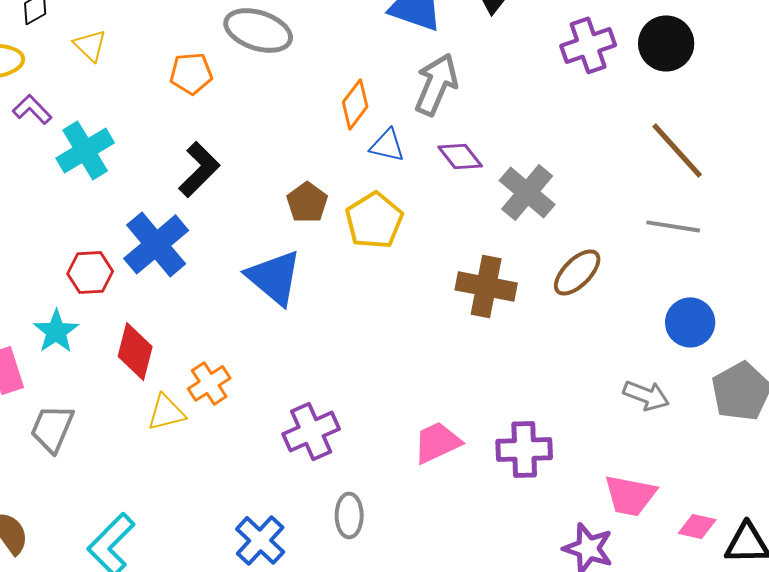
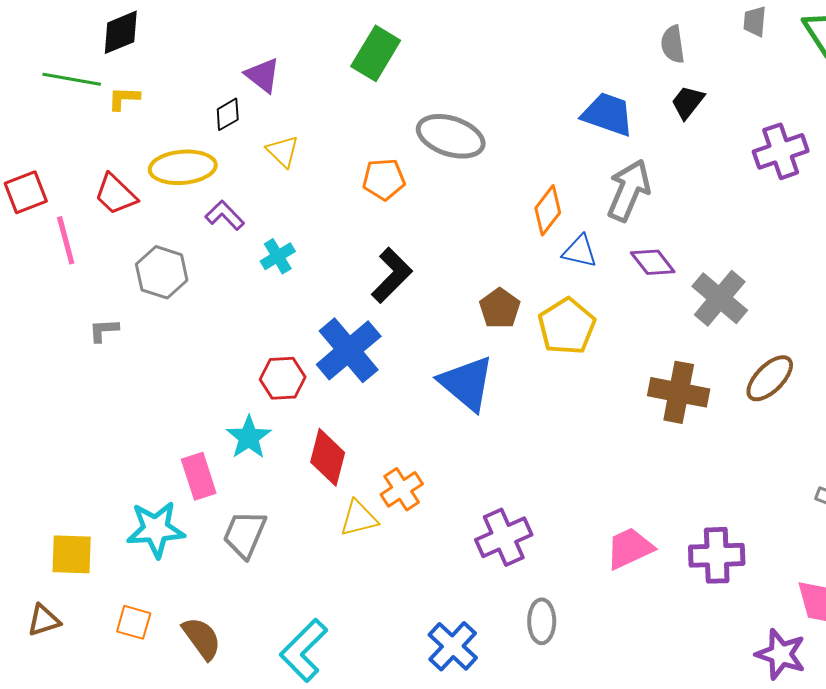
cyan cross: (85, 150) -> (278, 256), size x0.6

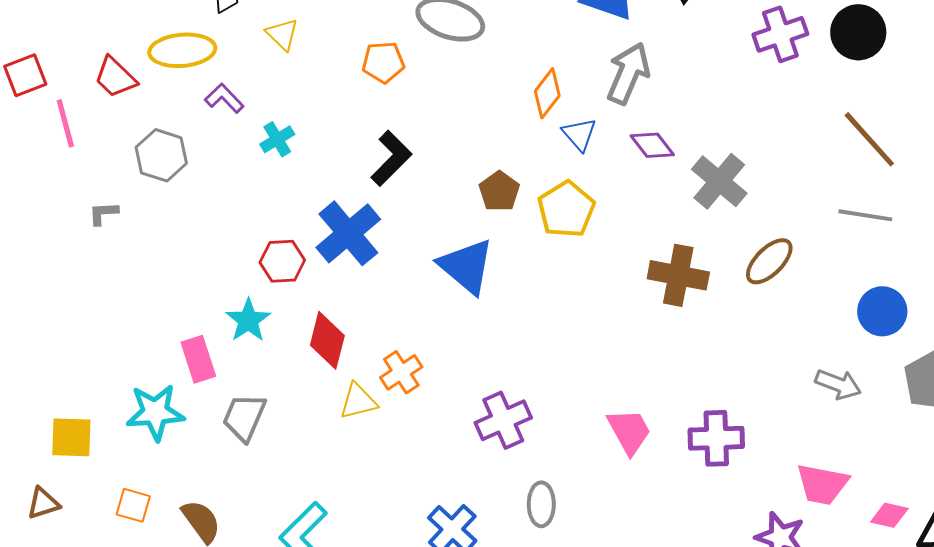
blue triangle: (580, 251) -> (579, 134), turned 36
pink trapezoid: (630, 548) -> (629, 431), turned 86

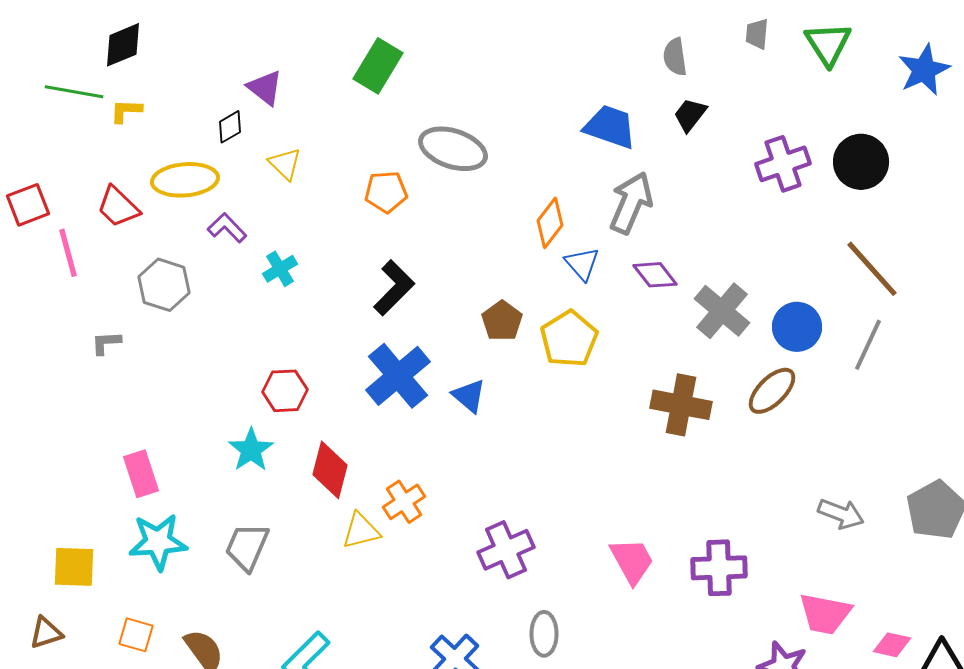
gray line: (865, 215) -> (868, 345), turned -74
blue cross: (348, 233) -> (398, 376), moved
blue triangle: (466, 266) -> (469, 396), size x0.6
blue circle: (882, 311) -> (797, 327), moved
pink rectangle: (198, 359) -> (141, 474), moved

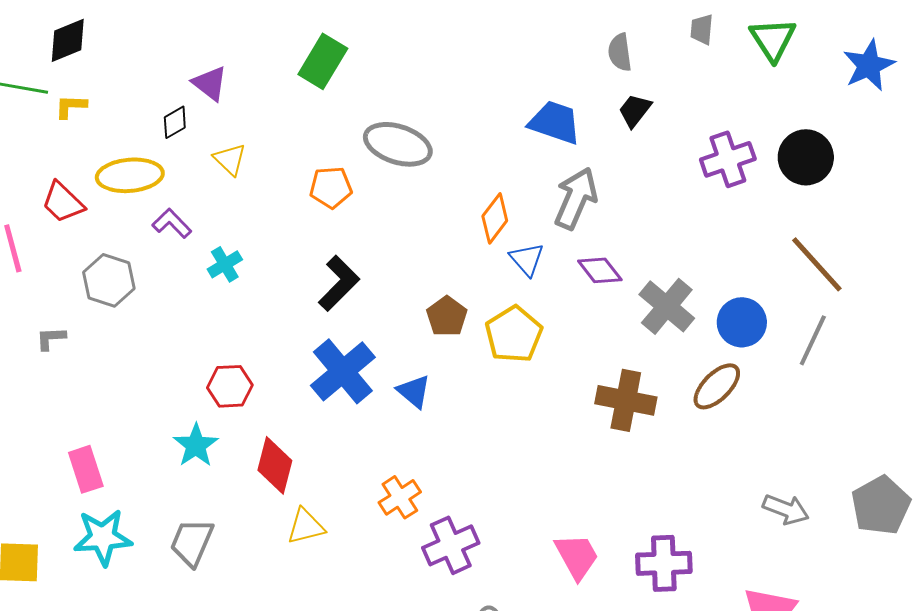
orange cross: (404, 502) -> (400, 497), moved

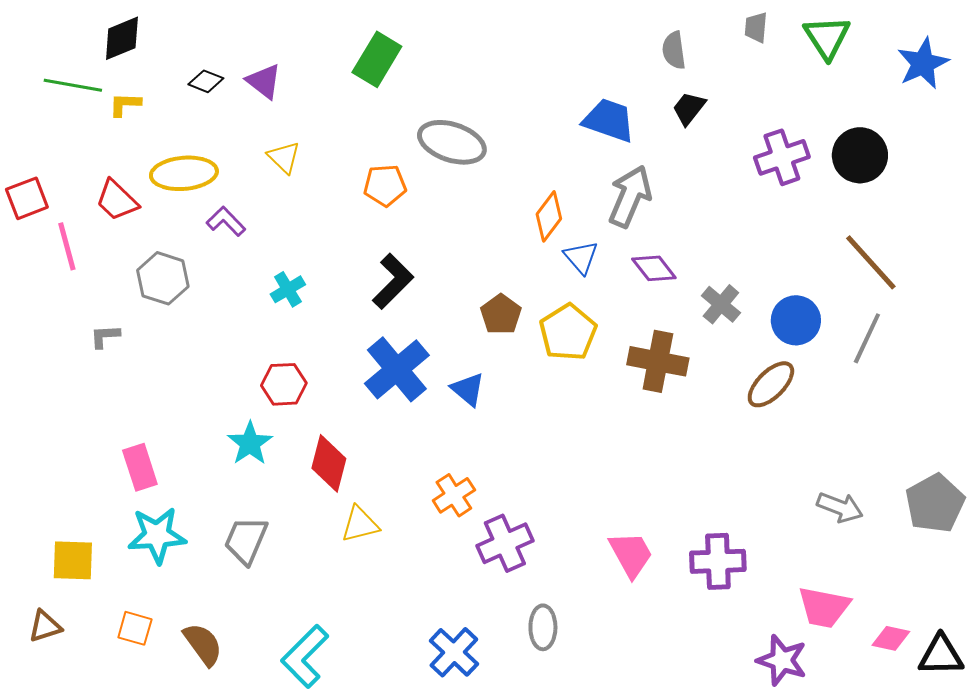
black diamond: (175, 122) -> (206, 81), moved, turned 52
cyan cross: (225, 264) -> (288, 289), moved
gray cross: (667, 306) -> (721, 304), size x0.7
brown cross: (626, 400) -> (658, 361), moved

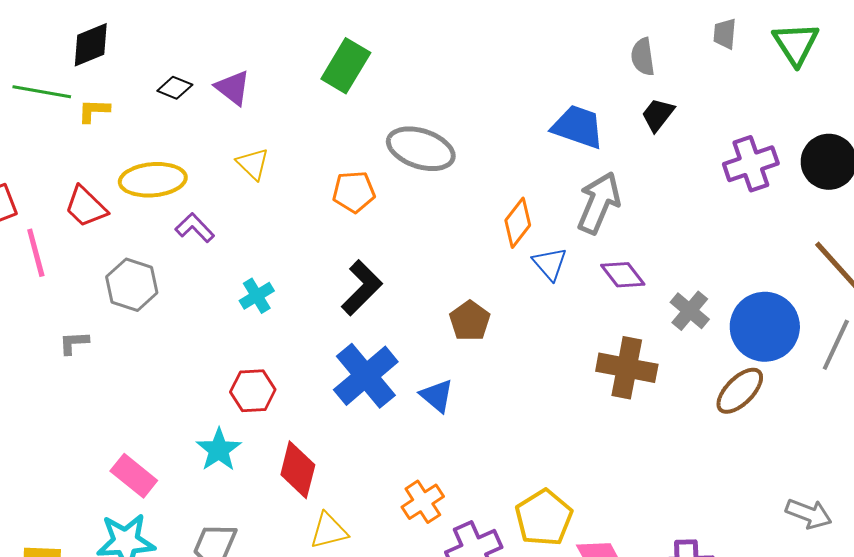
blue circle: (796, 320) -> (765, 327), size x1.4
yellow pentagon: (568, 332) -> (544, 518), moved
pink rectangle: (140, 467) -> (134, 476), moved, turned -33

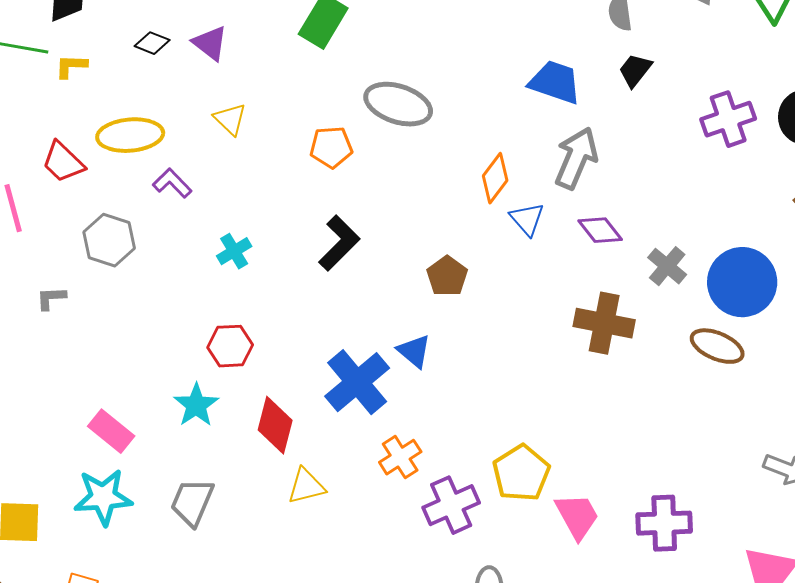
blue cross: (366, 376) -> (357, 382), moved
brown ellipse: (740, 391) -> (717, 346), turned 68

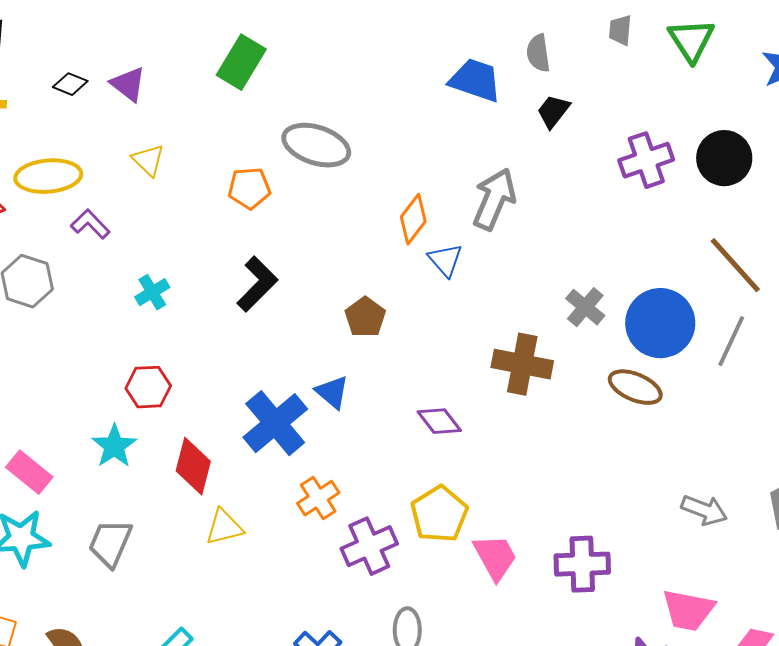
blue trapezoid: (555, 82) -> (475, 80), moved
purple diamond: (600, 230) -> (439, 421), moved

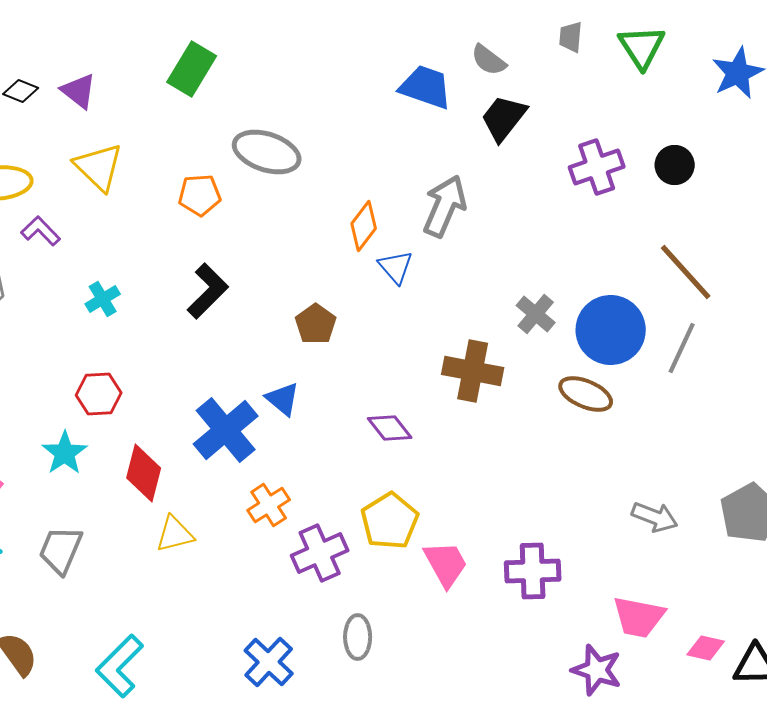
gray semicircle: (538, 53) -> (489, 60), turned -45
black trapezoid: (553, 111) -> (504, 118), size x1.4
black circle: (724, 158) -> (675, 165), size x0.7
yellow triangle: (148, 160) -> (99, 167), size x1.5

